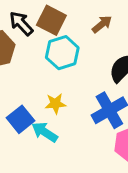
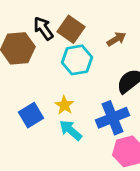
yellow star: (55, 104) -> (64, 105), turned 30
cyan arrow: (45, 132) -> (71, 130), moved

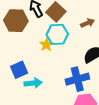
yellow star: (64, 105) -> (46, 45), moved
cyan arrow: (71, 130) -> (33, 83), moved, turned 126

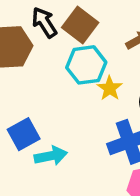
yellow star: (46, 45) -> (110, 88), moved

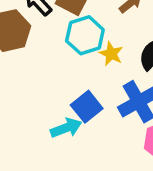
blue square: (24, 134) -> (87, 107), moved

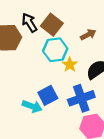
cyan arrow: (66, 128) -> (32, 106), turned 30

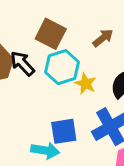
black arrow: (29, 23) -> (22, 63), moved
blue square: (48, 95) -> (64, 131), turned 30

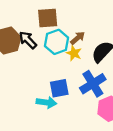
brown square: (51, 34) -> (48, 18), turned -30
brown arrow: (103, 38) -> (78, 38), moved

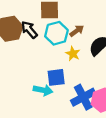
yellow star: (74, 53) -> (73, 54), moved
blue cross: (93, 84) -> (83, 97), moved

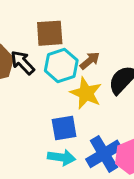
yellow star: (73, 54) -> (86, 93), size x1.5
cyan arrow: (43, 90) -> (61, 157), moved

